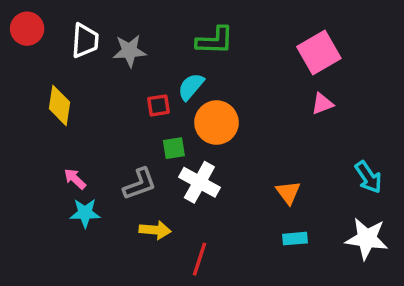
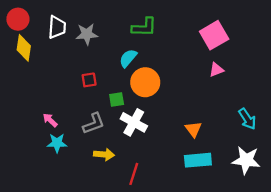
yellow diamond: (59, 105) -> (24, 48), moved
red square: (158, 105) -> (89, 80), moved
cyan rectangle: (295, 239) -> (198, 160), size x1.6

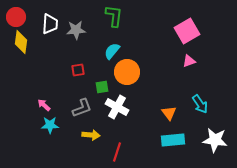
green L-shape: (144, 27) -> (114, 16), moved, turned -85
cyan arrow: (247, 119) -> (200, 104), moved

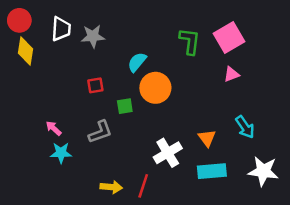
green L-shape: (114, 16) -> (190, 41), moved
white cross: (117, 107) -> (168, 153), moved, turned 30
yellow arrow: (91, 135) -> (111, 187), moved

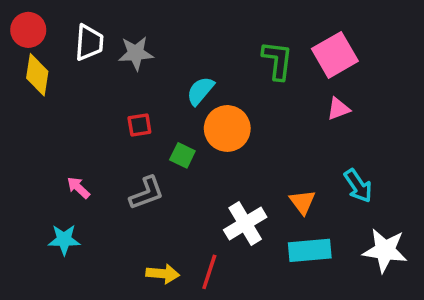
green square: (125, 106) -> (182, 155), turned 35
cyan star: (61, 153) -> (64, 240), moved

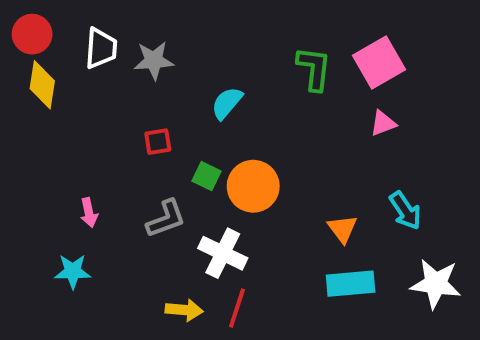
orange circle: (227, 128) -> (253, 186), moved
pink arrow: (78, 188) -> (89, 213), turned -145
white cross: (245, 223) -> (223, 253), moved, turned -33

